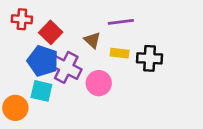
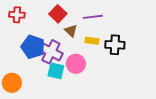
red square: (51, 32) -> (58, 14), moved
cyan square: (41, 91) -> (56, 71), moved

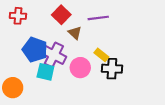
yellow rectangle: (92, 41) -> (101, 55), moved, turned 32
black cross: (115, 45) -> (112, 69), moved
cyan square: (56, 71) -> (45, 72), moved

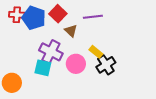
blue pentagon: (35, 50) -> (34, 18), moved
black cross: (112, 69) -> (106, 65), turned -36

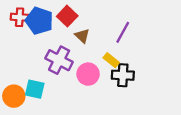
purple line: (93, 17) -> (123, 32), moved, turned -54
black cross: (106, 65) -> (123, 75), turned 36
cyan square: (43, 68) -> (35, 89), moved

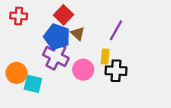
blue pentagon: (39, 21) -> (57, 37), moved
yellow rectangle: (111, 60) -> (105, 56), turned 56
orange circle: (14, 96) -> (16, 73), moved

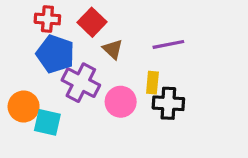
red cross: (19, 16) -> (47, 19), moved
purple line: (116, 30) -> (168, 44), turned 50
blue pentagon: (57, 37) -> (55, 54), moved

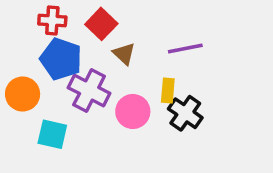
black cross: (168, 103) -> (185, 113), turned 32
orange circle: (24, 106) -> (23, 94), moved

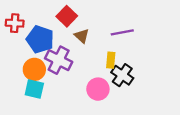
red cross: (52, 20) -> (15, 23), moved
orange circle: (23, 94) -> (34, 69), moved
pink circle: (133, 111) -> (98, 89), moved

